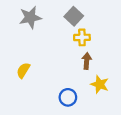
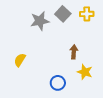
gray star: (30, 17) -> (40, 21), moved
yellow cross: (82, 37) -> (87, 14), moved

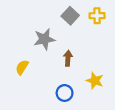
gray star: (40, 21) -> (44, 39), moved
brown arrow: (74, 52) -> (68, 58), moved

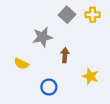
yellow semicircle: (22, 67) -> (21, 64), turned -96
blue circle: (65, 93) -> (49, 87), moved

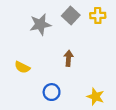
gray star: (43, 37) -> (40, 24), moved
yellow star: (90, 76) -> (95, 97), moved

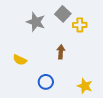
yellow cross: (98, 15) -> (80, 25), moved
gray star: (40, 24) -> (36, 22), turned 30

